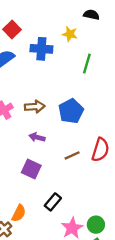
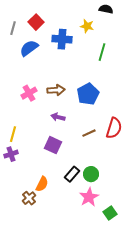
green circle: (96, 225) -> (91, 174), moved

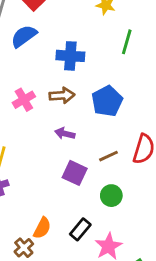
blue cross: (62, 39) -> (70, 56), moved
purple square: (53, 145) -> (75, 173), moved
black rectangle: (72, 174) -> (80, 229), moved
green circle: (91, 174) -> (111, 196), moved

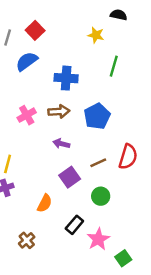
purple square: (75, 173) -> (70, 177), turned 30
orange semicircle: (42, 228) -> (45, 203), moved

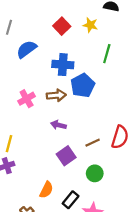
red square: (35, 30) -> (62, 26), moved
blue pentagon: (97, 116) -> (83, 85), moved
orange semicircle: (45, 203) -> (46, 190), moved

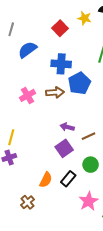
yellow star: (90, 25) -> (84, 18), moved
purple arrow: (58, 125) -> (67, 127), moved
black rectangle: (71, 200) -> (68, 179), moved

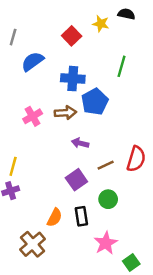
purple arrow: (67, 127) -> (80, 143), moved
black rectangle: (68, 179) -> (81, 216), turned -49
brown cross: (27, 202) -> (33, 244), size x1.5

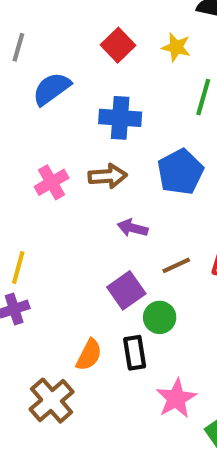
yellow star: (101, 24) -> (176, 47), moved
blue pentagon: (95, 102) -> (180, 172), moved
green circle: (108, 199) -> (160, 317), moved

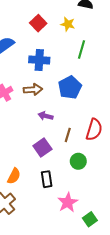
brown line: (176, 265) -> (68, 135), turned -48
green circle: (160, 317) -> (78, 161), moved
orange semicircle: (89, 355) -> (14, 176), moved

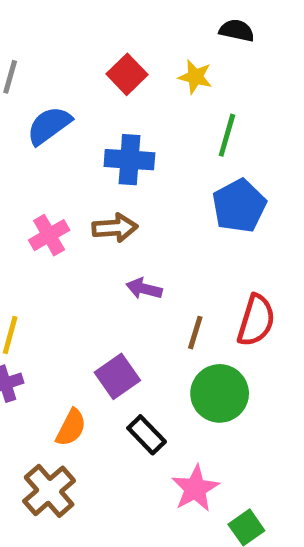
blue pentagon: (70, 87) -> (239, 206), moved
purple square: (42, 148) -> (117, 376), moved
green circle: (78, 161) -> (220, 393), size x1.5
black rectangle: (47, 179) -> (147, 435), turned -35

